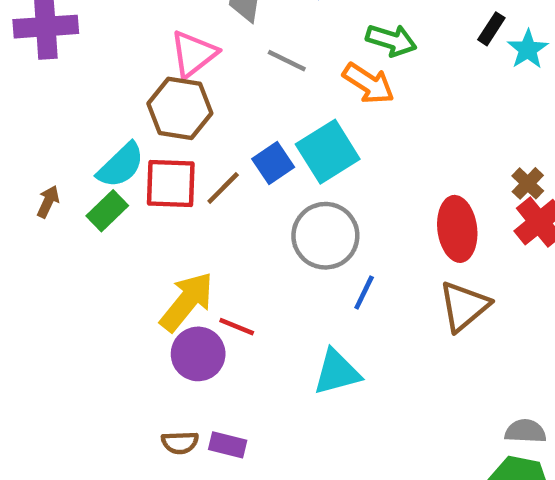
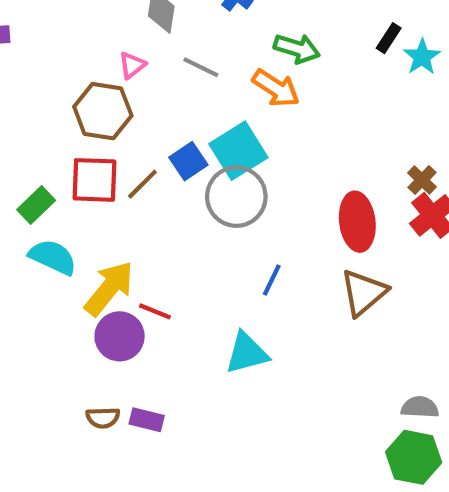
pink triangle: (194, 54) -> (132, 65), moved, size x0.6
cyan semicircle: (121, 165) -> (53, 257), moved, turned -111
gray circle: (325, 236) -> (236, 197), moved

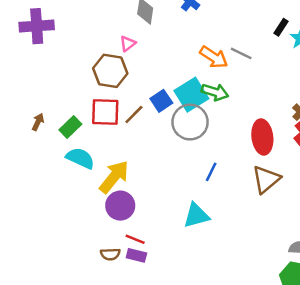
green arrow: (297, 49) -> (215, 92), moved
gray line: (201, 67) -> (241, 53), moved
red line: (155, 311) -> (135, 239), moved

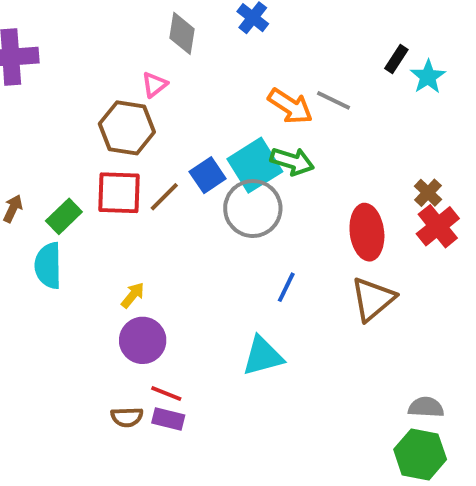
cyan semicircle: (80, 158) -> (48, 266), moved, turned -116
yellow arrow: (114, 177) -> (133, 295), size x0.5

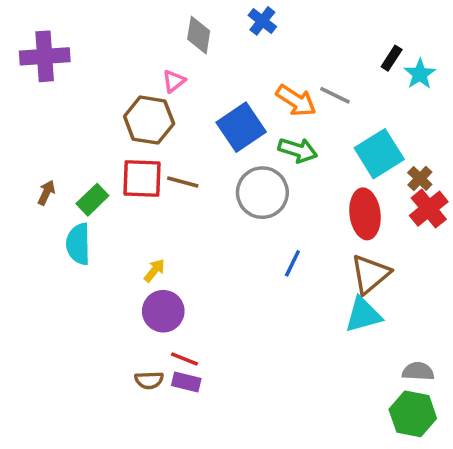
cyan square: (255, 165) -> (379, 154), moved
blue square: (208, 175) -> (241, 127), moved, size x1.5
brown line: (164, 197) -> (183, 182), turned 60
cyan triangle: (263, 356) -> (363, 315), moved

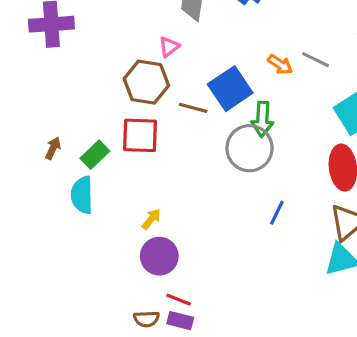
orange arrow: (296, 101) -> (280, 64), size x0.7
green arrow: (298, 150) -> (262, 119), moved, turned 76
brown line: (183, 182) -> (193, 108), moved

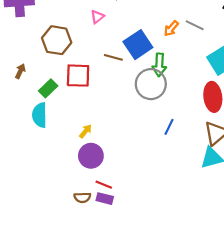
orange arrow: (280, 64) -> (171, 28), turned 98
brown hexagon: (146, 82) -> (57, 40), moved
brown arrow: (53, 148) -> (20, 71), moved

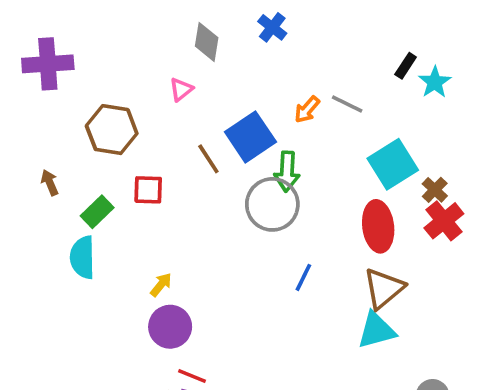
brown line: (113, 57) -> (208, 159), turned 42
brown arrow: (20, 71) -> (50, 183), turned -48
red square: (78, 76) -> (148, 190), size x0.7

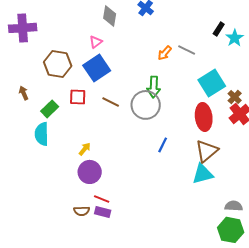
blue square: (250, 137) -> (97, 68), moved
brown line: (208, 159) -> (111, 102), moved, turned -30

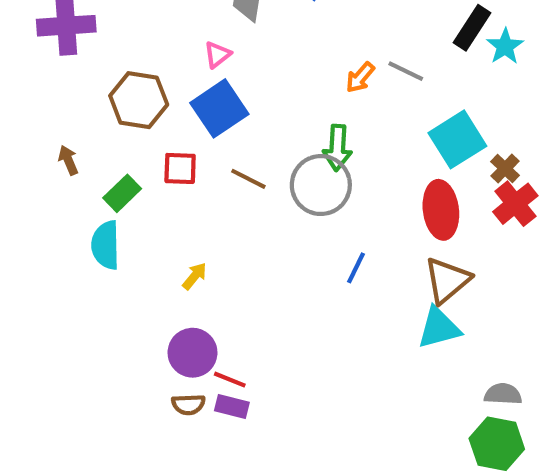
black rectangle: (219, 29) -> (472, 28), size x1.5
purple circle: (90, 172) -> (192, 353), moved

